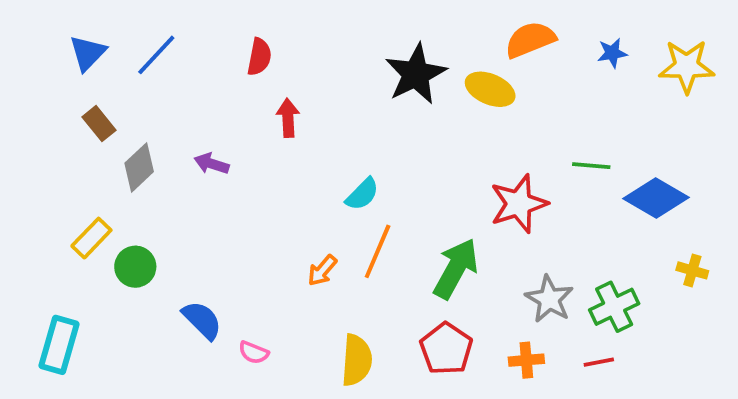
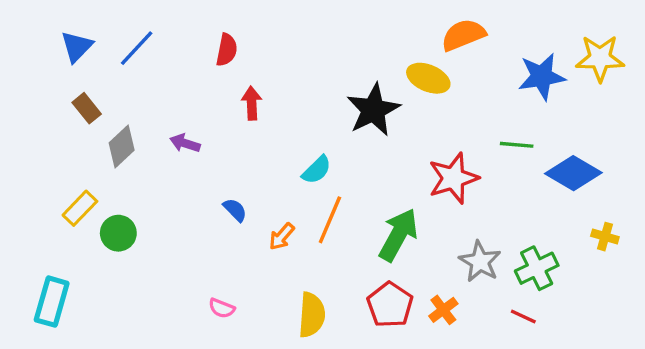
blue star: (612, 53) -> (542, 77), moved, size x1.8
black star: (416, 74) -> (373, 110), moved
blue semicircle: (202, 320) -> (235, 210), moved, size x0.7
orange cross: (526, 360) -> (443, 310), moved, turned -32
red line: (599, 362) -> (523, 317), turned 36

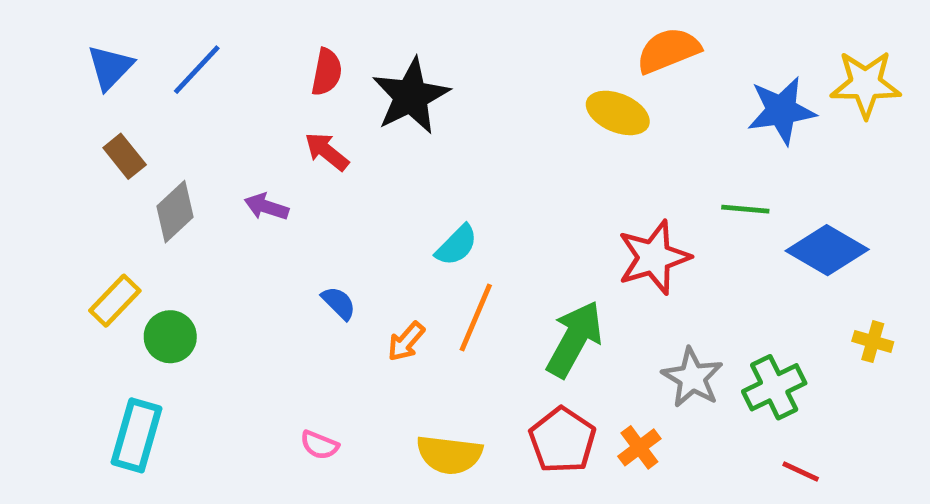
red arrow: (252, 103) -> (327, 151), moved, turned -48
black star: (373, 110) -> (411, 96), moved
cyan rectangle: (52, 302) -> (137, 435), moved
yellow semicircle: (312, 315) -> (449, 455), turned 93
red line: (523, 317) -> (801, 471), moved

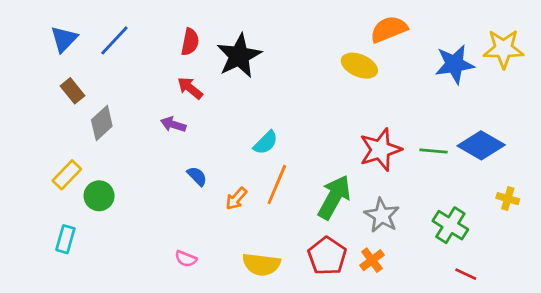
purple arrow: (266, 207) -> (173, 124), moved
green line: (745, 209) -> (434, 151), moved
gray star: (692, 378) -> (382, 215), moved
green cross: (774, 387) -> (450, 225), turned -32
cyan rectangle: (137, 435) -> (65, 239), moved, size x0.7

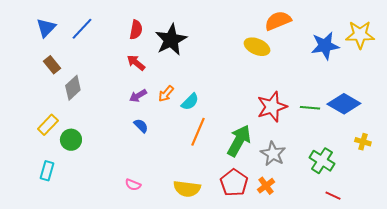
purple arrow: (173, 124) -> (138, 96), moved, turned -48
orange arrow: (236, 199) -> (166, 94), moved

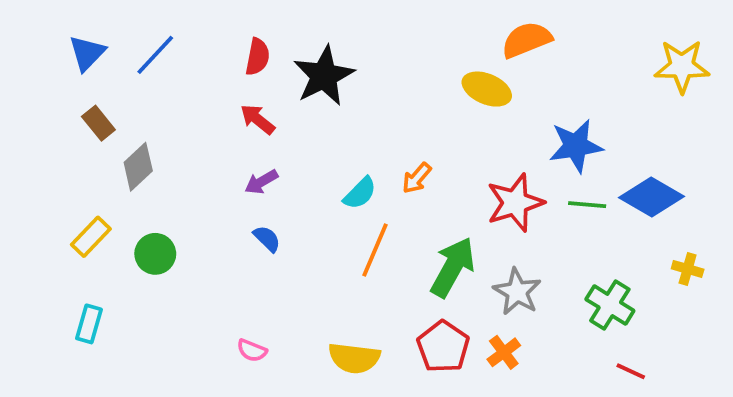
blue star: (325, 46) -> (576, 146), moved
orange arrow: (166, 94) -> (417, 178), moved
green circle: (71, 140) -> (155, 254), moved

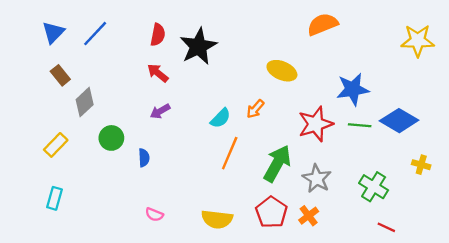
yellow ellipse: (487, 89) -> (282, 71), moved
blue semicircle: (267, 239) -> (144, 158), moved, turned 42
green circle: (155, 254) -> (111, 138), moved

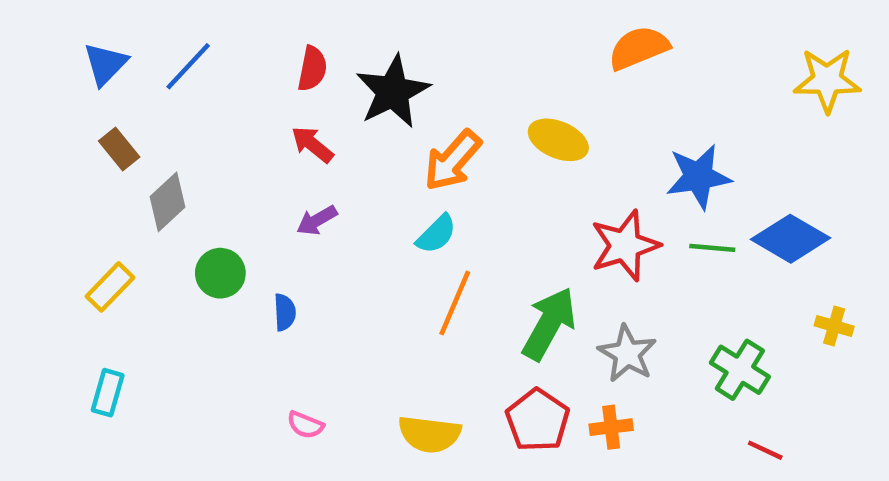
orange arrow: (255, 109) -> (453, 161), moved, size x1.6
orange cross: (309, 216) -> (611, 427), turned 30

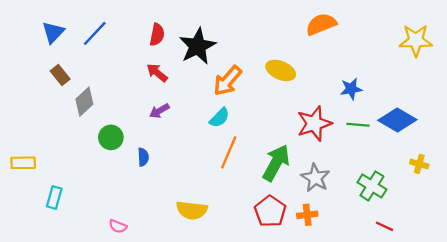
blue star: (698, 177) -> (351, 89), size x0.7
yellow rectangle: (110, 287) -> (23, 163), moved, turned 45
pink semicircle: (305, 425) -> (118, 226), moved
yellow semicircle: (430, 434) -> (192, 210), moved

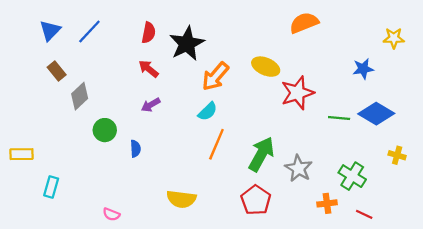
yellow star: (416, 40) -> (394, 38), size x0.7
blue star: (351, 89) -> (363, 69), moved
red star: (314, 124) -> (297, 93), moved
orange cross: (307, 215) -> (327, 203), moved

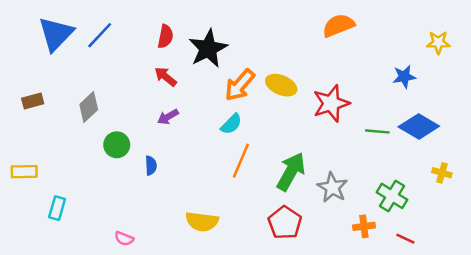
blue triangle: (50, 30) -> (56, 34), size x1.5
yellow ellipse: (266, 67) -> (281, 85), moved
brown rectangle: (57, 71) -> (33, 101), moved, turned -66

